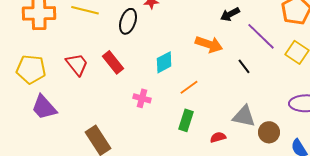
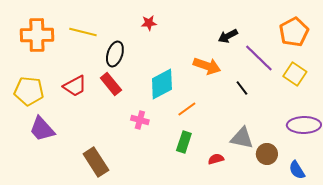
black ellipse: (128, 21) -> (115, 54), moved
cyan diamond: (164, 62) -> (162, 84), size x1.4
red trapezoid: (77, 64) -> (75, 86), turned 100

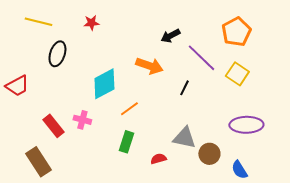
yellow line: (83, 32) -> (38, 22), moved
red rectangle: (111, 84) -> (53, 126), moved
black line: (242, 88) -> (184, 88), turned 63

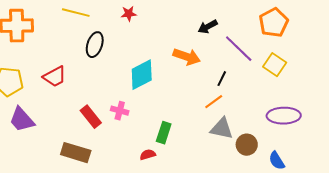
orange line: (129, 109) -> (214, 102), moved
red semicircle: (158, 159) -> (148, 155), moved
brown rectangle: (38, 162) -> (76, 153), turned -40

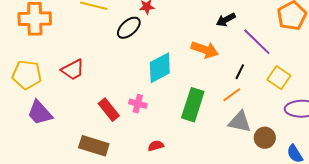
black ellipse: (95, 45) -> (129, 28), moved, turned 30
yellow square: (275, 65) -> (279, 78), moved
green rectangle: (164, 133) -> (193, 105), moved, size x1.5
red semicircle: (148, 155) -> (156, 146), moved

